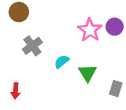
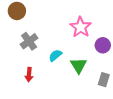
purple circle: (115, 27) -> (103, 45), moved
red arrow: (15, 91) -> (29, 75), moved

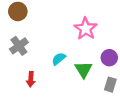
gray cross: (29, 41) -> (19, 46), moved
purple circle: (103, 45) -> (109, 58), moved

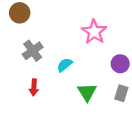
gray cross: (19, 46) -> (33, 51), moved
green triangle: (83, 70) -> (87, 92), moved

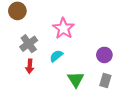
pink star: (94, 32) -> (63, 28), moved
red arrow: (34, 87) -> (30, 66), moved

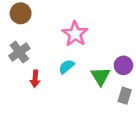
gray cross: (29, 44) -> (19, 52), moved
green triangle: (76, 80) -> (100, 76), moved

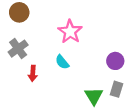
cyan semicircle: (67, 67) -> (62, 62), turned -91
green triangle: (100, 76) -> (94, 96), moved

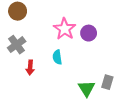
purple circle: (115, 61) -> (89, 33), moved
cyan semicircle: (62, 62) -> (57, 57), turned 32

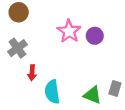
cyan semicircle: (57, 57) -> (52, 92), moved, size x1.5
green triangle: (87, 88) -> (93, 95), turned -36

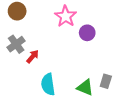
pink star: (69, 31) -> (66, 16), moved
red arrow: (32, 73) -> (33, 57), moved, turned -144

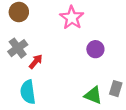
purple circle: (87, 33) -> (95, 49), moved
cyan semicircle: (48, 84) -> (28, 92), moved

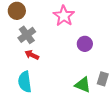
gray cross: (18, 48) -> (27, 35), moved
red arrow: (36, 62) -> (32, 55), turned -104

